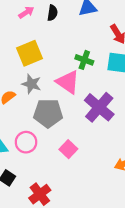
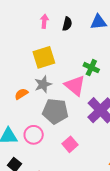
pink arrow: (26, 12) -> (44, 21), turned -56
gray star: (31, 84) -> (43, 84), turned 30

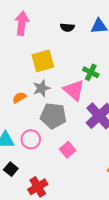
pink arrow: (44, 21) -> (22, 23), moved, size x1.6
black semicircle: (67, 24) -> (67, 27), turned 80

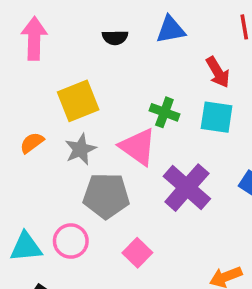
orange semicircle: (19, 98) -> (32, 143), moved

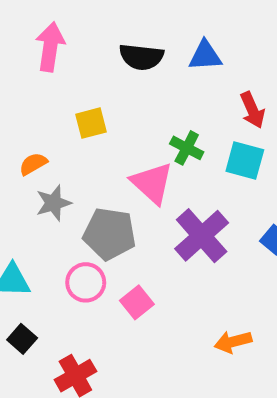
black semicircle: (115, 37) -> (141, 57), size x1.5
yellow square: (78, 101) -> (91, 123), size x0.7
gray star: (80, 149) -> (53, 203), moved
pink circle: (71, 241) -> (86, 282), moved

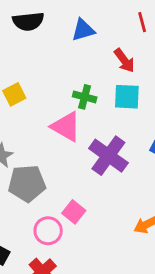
black semicircle: (141, 57) -> (28, 21), moved
gray pentagon: (110, 234) -> (27, 183), moved
pink circle: (86, 282) -> (48, 231), moved

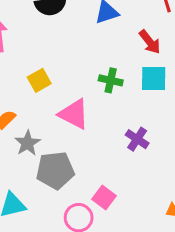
pink triangle: (66, 127) -> (74, 114), moved
purple cross: (108, 156) -> (137, 139), size x0.6

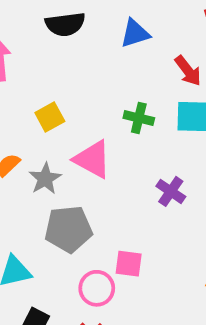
gray star: (27, 143) -> (45, 179), moved
pink square: (104, 198) -> (129, 264), turned -30

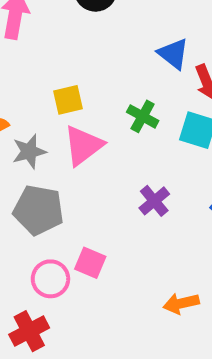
blue triangle: (135, 33) -> (173, 54), moved, turned 40
yellow square: (50, 117) -> (68, 100), moved
pink triangle: (92, 159) -> (83, 145), turned 39

